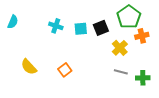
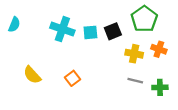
cyan cross: (56, 26) -> (62, 29), size x1.5
orange cross: (142, 36) -> (159, 49), moved, turned 32
yellow cross: (120, 48) -> (134, 54), turned -35

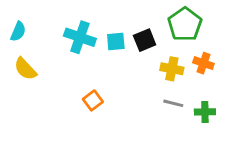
yellow semicircle: (32, 75) -> (25, 69), moved

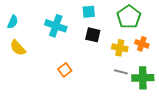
black square: (145, 40) -> (93, 35), moved, turned 35
cyan square: (116, 42) -> (89, 12), moved
green cross: (205, 112) -> (143, 78), size x1.5

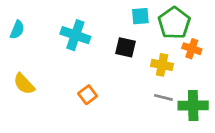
cyan square: (89, 12) -> (140, 16), moved
orange cross: (142, 44) -> (192, 49), moved
yellow semicircle: (18, 48) -> (24, 84), moved

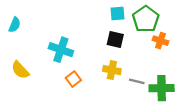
cyan cross: (75, 35) -> (61, 50), moved
black square: (125, 47) -> (115, 39), moved
yellow cross: (162, 65) -> (112, 70), moved

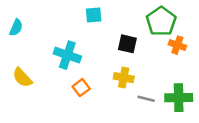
cyan square: (117, 13) -> (94, 15), moved
gray line: (137, 81) -> (146, 99), moved

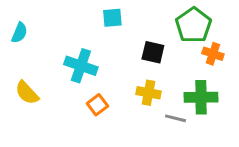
green cross: (179, 98) -> (201, 97), moved

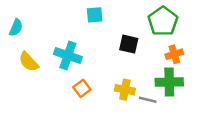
orange cross: (213, 54) -> (174, 54), moved, turned -36
yellow semicircle: (27, 93) -> (29, 62), moved
yellow cross: (148, 93) -> (125, 90), moved

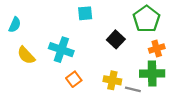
black square: (129, 44) -> (116, 39), turned 30

